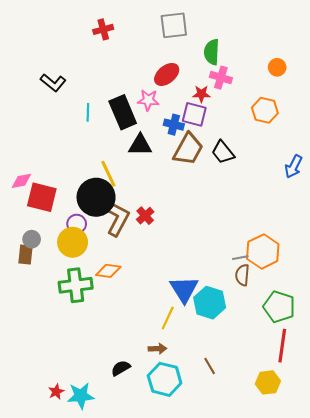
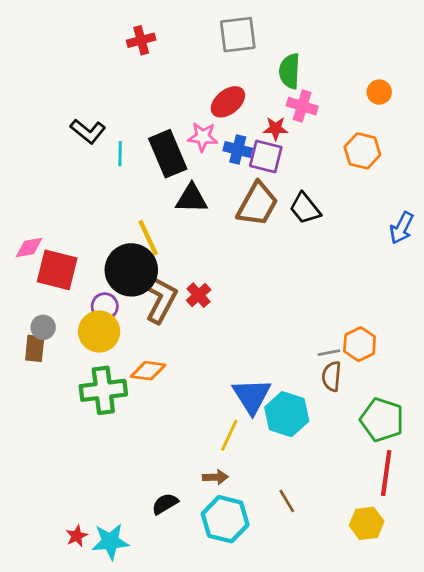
black L-shape: (53, 83) -> (88, 131), moved
blue cross: (174, 125) -> (238, 149), moved
orange hexagon: (263, 251) -> (360, 344), size x0.7

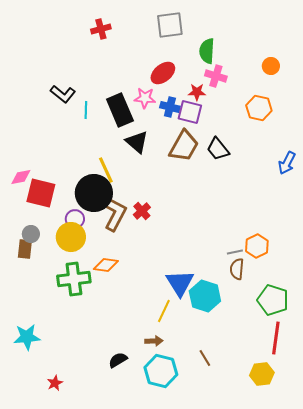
black triangle: (192, 198) -> (137, 142), turned 40
cyan star: (110, 542) -> (27, 337), moved

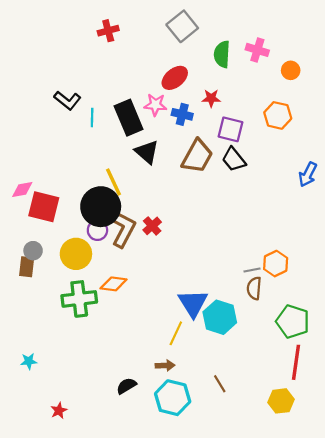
gray square: (170, 25) -> (182, 26), turned -32
pink cross: (216, 76) -> (257, 50), moved
purple square: (190, 112) -> (231, 129), moved
purple circle: (75, 219) -> (97, 230), moved
cyan star: (27, 337) -> (29, 361), size x0.6

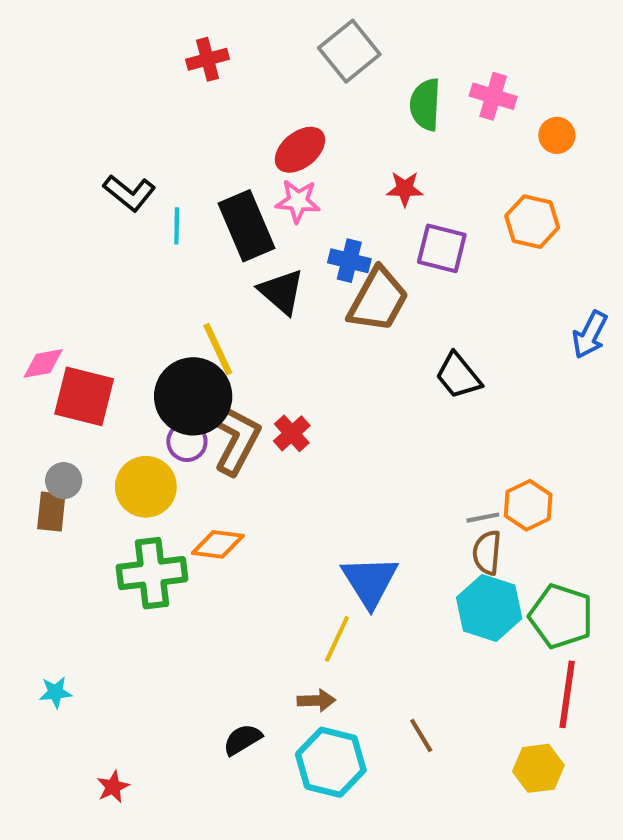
red ellipse: (175, 78) -> (300, 150), moved
blue cross: (182, 114) -> (349, 261), moved
black trapezoid: (234, 159) -> (458, 376), moved
cyan hexagon: (220, 317) -> (489, 608), moved

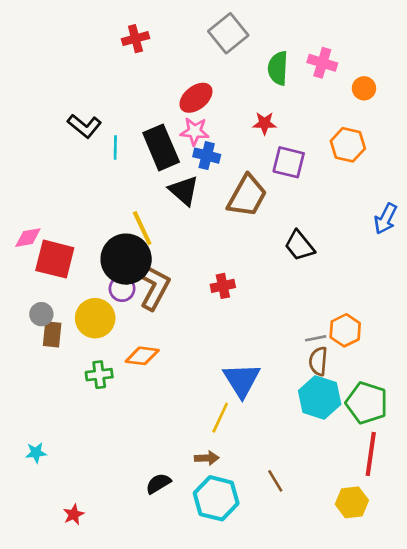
blue cross: (349, 261) -> (207, 156), moved
red cross: (292, 433) -> (223, 286), moved, turned 30
brown rectangle: (51, 511) -> (52, 334), moved
green cross: (152, 573) -> (99, 375), size x0.6

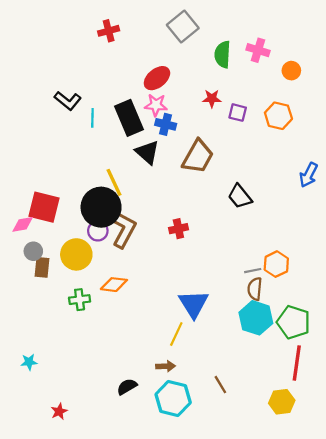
purple square: (289, 162) -> (238, 113), moved, size x0.7
pink diamond: (28, 238) -> (23, 224), moved

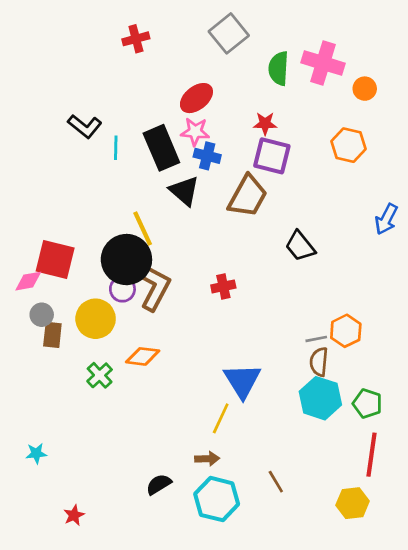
pink cross: (258, 50) -> (323, 63), size x1.4
purple square: (238, 113) -> (272, 156), moved, size x1.6
green cross: (80, 300) -> (100, 375), turned -36
green pentagon: (294, 322) -> (367, 404), size x0.7

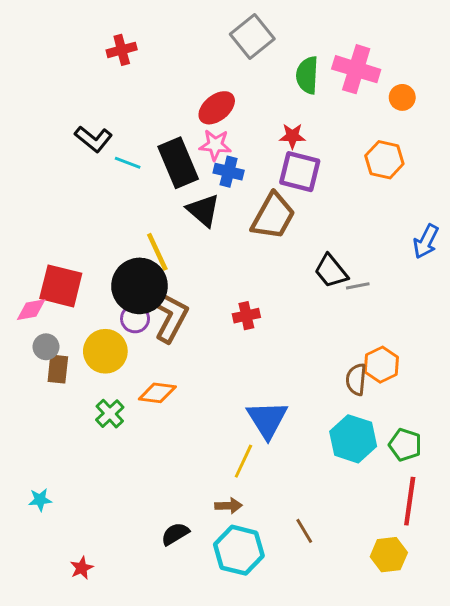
red cross: (136, 39) -> (122, 50), moved
cyan line: (116, 148) -> (128, 163), turned -70
gray line: (316, 339) -> (358, 286), moved
brown semicircle: (319, 362) -> (356, 379), moved

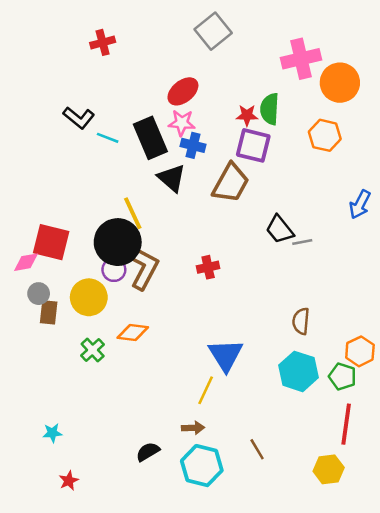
pink cross: (356, 69) -> (301, 59), turned -30
green semicircle: (307, 75) -> (270, 109), moved
orange circle: (402, 97) -> (340, 83), size x1.8
orange hexagon: (381, 365) -> (360, 351), moved
cyan star: (40, 500) -> (52, 433), moved

